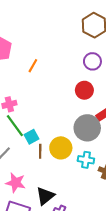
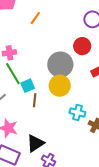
gray circle: (87, 128) -> (60, 65), moved
yellow circle: (61, 148) -> (60, 86), moved

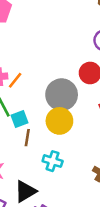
orange line: (35, 18) -> (15, 80), moved
cyan cross: (77, 113) -> (53, 161), moved

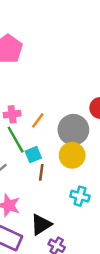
orange line: (15, 80) -> (38, 120), moved
cyan cross: (53, 161) -> (80, 196), moved

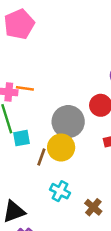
orange line: (38, 120) -> (25, 88), moved, turned 49
brown line: (41, 172) -> (41, 157), moved

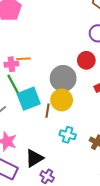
cyan square: (21, 138) -> (29, 99), size x1.6

